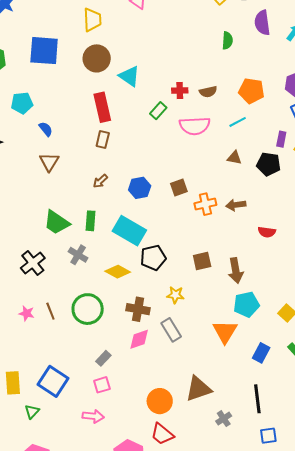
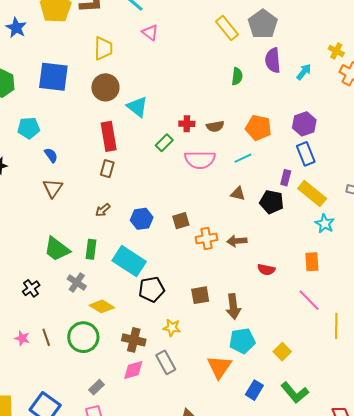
black cross: (33, 263) -> (31, 288), size x0.7
yellow diamond: (118, 272) -> (102, 306), moved

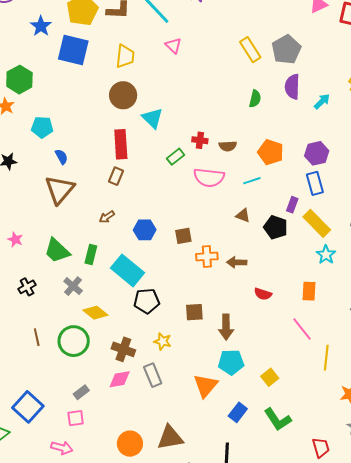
blue square: (53, 77) -> (73, 50), moved
brown triangle: (53, 188) -> (60, 190), size x1.5
pink star: (22, 338) -> (15, 239), moved

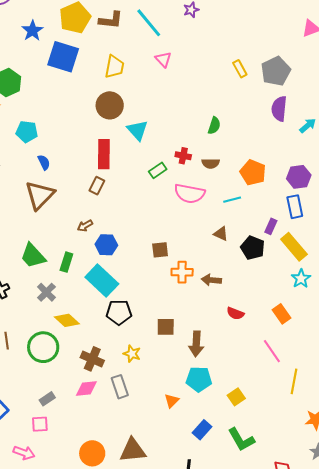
yellow rectangle: (250, 50) -> (240, 69), size x0.7
green semicircle: (255, 99) -> (214, 126), moved
blue hexagon: (145, 230) -> (106, 245), moved
orange rectangle: (309, 291) -> (281, 314), turned -42
orange triangle: (205, 386) -> (172, 401), size x0.6

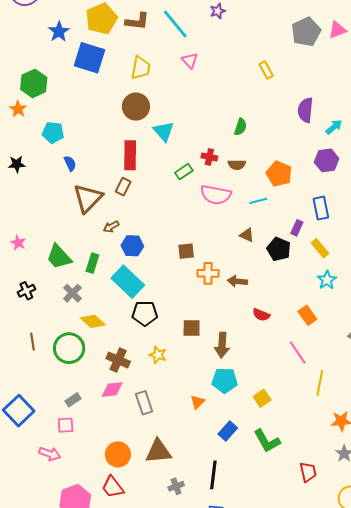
gray pentagon: (276, 71) -> (306, 32), moved
purple hexagon: (299, 177) -> (327, 160), moved
brown triangle: (40, 195) -> (88, 198), moved
yellow rectangle: (294, 247) -> (320, 248), size x0.7
gray rectangle: (120, 387) -> (144, 403), moved

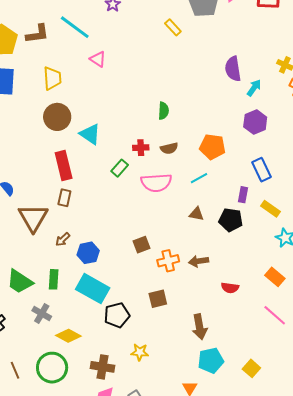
yellow rectangle: (266, 70) -> (173, 27), moved
purple semicircle: (305, 110) -> (233, 69), moved
brown square: (192, 328) -> (158, 299), moved

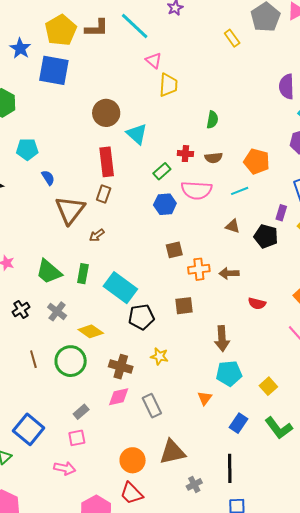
yellow trapezoid: (52, 78) -> (168, 85), moved
blue hexagon: (88, 253) -> (165, 204), moved
gray cross: (42, 314) -> (57, 311), moved

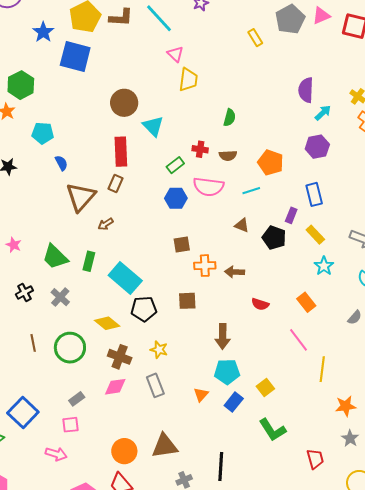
yellow diamond: (91, 331) -> (107, 323), moved
gray rectangle: (152, 406) -> (155, 385), moved
blue rectangle: (238, 423) -> (234, 402), moved

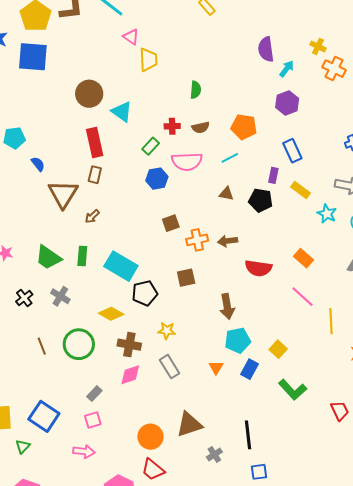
cyan star: (324, 266) -> (327, 214), moved
red semicircle: (260, 304) -> (258, 268), size x1.5

